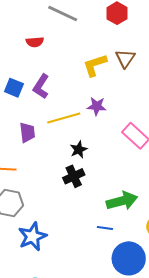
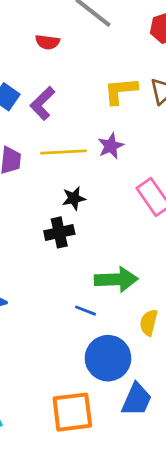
purple star: (97, 106) -> (111, 146), turned 30

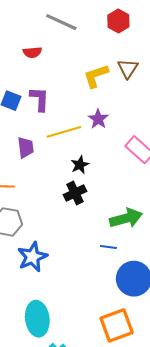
purple L-shape: (42, 103) -> (39, 99), turned 150

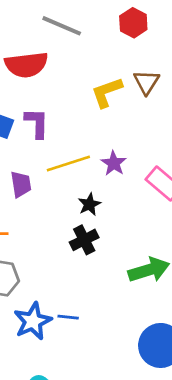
red semicircle: (32, 52) -> (26, 65), size x1.8
purple star: (98, 119) -> (114, 163), moved
blue line: (109, 247) -> (68, 317), moved

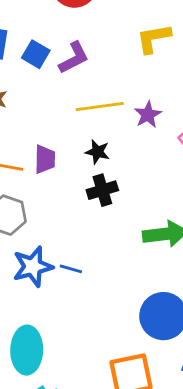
purple L-shape: (37, 123) -> (74, 58), turned 52
purple trapezoid: (21, 184) -> (45, 159), moved
black star: (89, 204) -> (97, 152), moved, turned 30

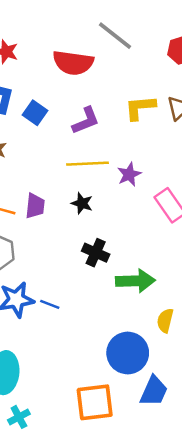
purple L-shape: (74, 58) -> (86, 121), moved
black cross: (102, 190) -> (96, 253), moved, turned 36

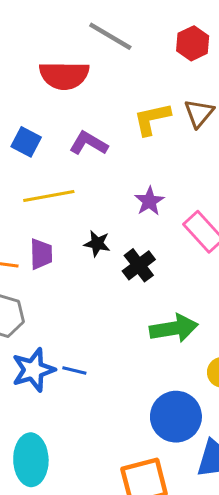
purple L-shape: (86, 121) -> (89, 143), turned -120
yellow line: (87, 164) -> (49, 196), moved
black cross: (96, 253) -> (139, 265), moved, turned 36

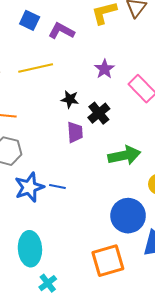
blue square: (26, 142) -> (30, 20), moved
purple trapezoid: (41, 254) -> (75, 132), moved

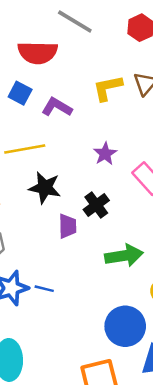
black star: (70, 99) -> (45, 188), moved, size x1.5

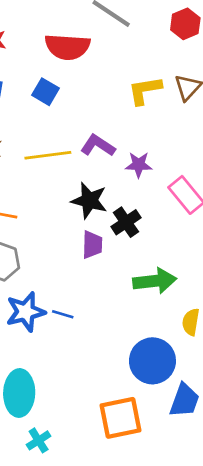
purple L-shape: (57, 107) -> (98, 146), moved
purple star: (105, 154) -> (139, 165), turned 30
black star: (45, 188) -> (89, 200), moved

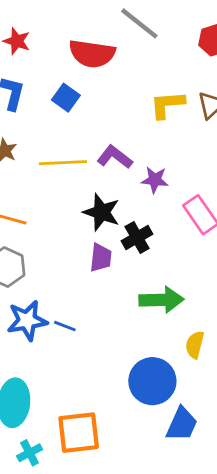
orange square: (121, 418) -> (79, 433), moved

